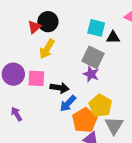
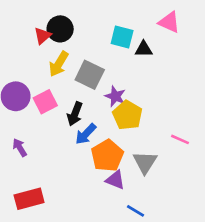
gray square: (93, 57) -> (90, 75), moved
pink square: (36, 78) -> (45, 102), turned -30
black arrow: (59, 88) -> (75, 114), turned 102
yellow pentagon: (100, 106) -> (127, 115), moved

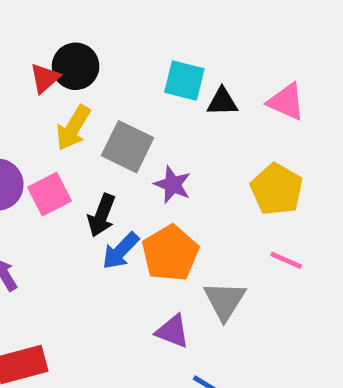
pink triangle: (169, 22) -> (286, 102), moved
yellow pentagon: (127, 115) -> (277, 189), moved
orange pentagon: (107, 156) -> (170, 253), moved

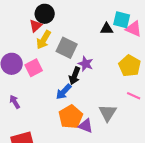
red triangle: (45, 78) -> (36, 26), moved
cyan square: (184, 80) -> (122, 20), moved
black arrow: (102, 215) -> (75, 76), moved
orange pentagon: (170, 253) -> (71, 117), moved

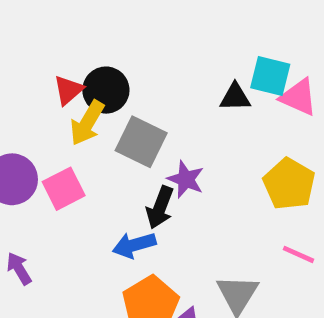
black circle: (45, 14) -> (106, 90), moved
blue arrow: (64, 92) -> (134, 245), turned 30

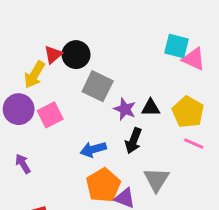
black triangle: (235, 97) -> (151, 108), moved
yellow arrow: (87, 123) -> (34, 75), moved
black arrow: (160, 207) -> (133, 141), moved
pink line: (298, 254) -> (194, 144), moved

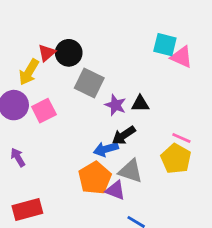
yellow pentagon: (188, 112) -> (176, 159), moved
black arrow: (133, 141) -> (124, 135), turned 35
blue arrow: (93, 149) -> (106, 149), moved
gray triangle: (156, 179) -> (131, 171), moved, turned -44

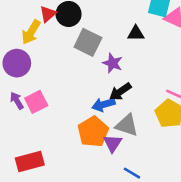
black triangle: (140, 104) -> (136, 33), moved
pink square: (44, 111) -> (36, 102), moved
purple arrow: (18, 157) -> (17, 101), moved
purple triangle: (115, 190) -> (113, 143), turned 42

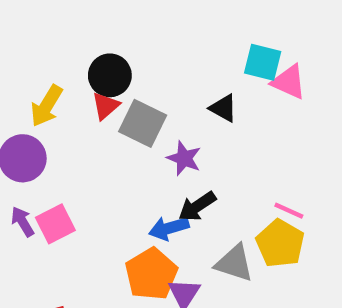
red triangle: (48, 14) -> (105, 106), moved
black triangle: (136, 33) -> (223, 108), turned 30
gray triangle: (127, 125) -> (234, 263), moved

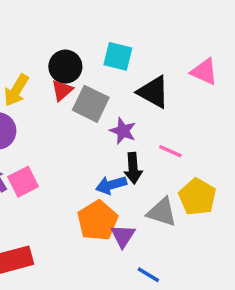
cyan square: (263, 62) -> (118, 56), moved
black triangle: (223, 108) -> (153, 92), size x1.5
black arrow: (197, 206) -> (133, 168), turned -60
pink line: (289, 211) -> (170, 151), moved

